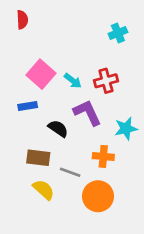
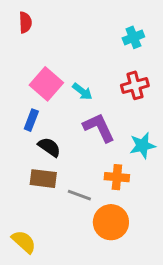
red cross: (106, 81) -> (135, 85), moved
blue rectangle: (28, 106) -> (31, 120), turned -60
black semicircle: (58, 129) -> (49, 147), moved
yellow semicircle: (44, 190) -> (24, 242), moved

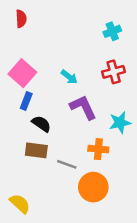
pink square: (46, 84) -> (22, 73), moved

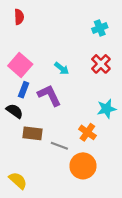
red cross: (114, 72) -> (101, 64), turned -30
purple L-shape: (83, 107) -> (49, 95), moved
black semicircle: (41, 124) -> (15, 111), moved
orange cross: (98, 149) -> (87, 132), turned 30

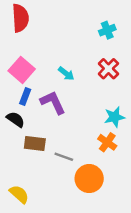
red semicircle: (19, 17) -> (20, 18), size x1.6
orange cross: (87, 132) -> (107, 142), moved

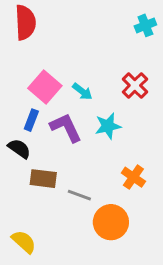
cyan cross: (107, 30) -> (145, 25), moved
pink square: (22, 70) -> (45, 87), moved
cyan star: (114, 117) -> (108, 126), moved

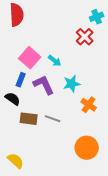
red cross: (135, 85) -> (85, 37), moved
orange cross: (133, 177) -> (89, 105), moved
gray line: (79, 195) -> (53, 119), moved
orange circle: (111, 222) -> (87, 148), moved

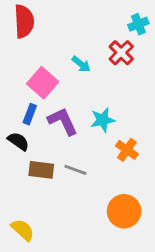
cyan arrow: (55, 61) -> (81, 64), moved

